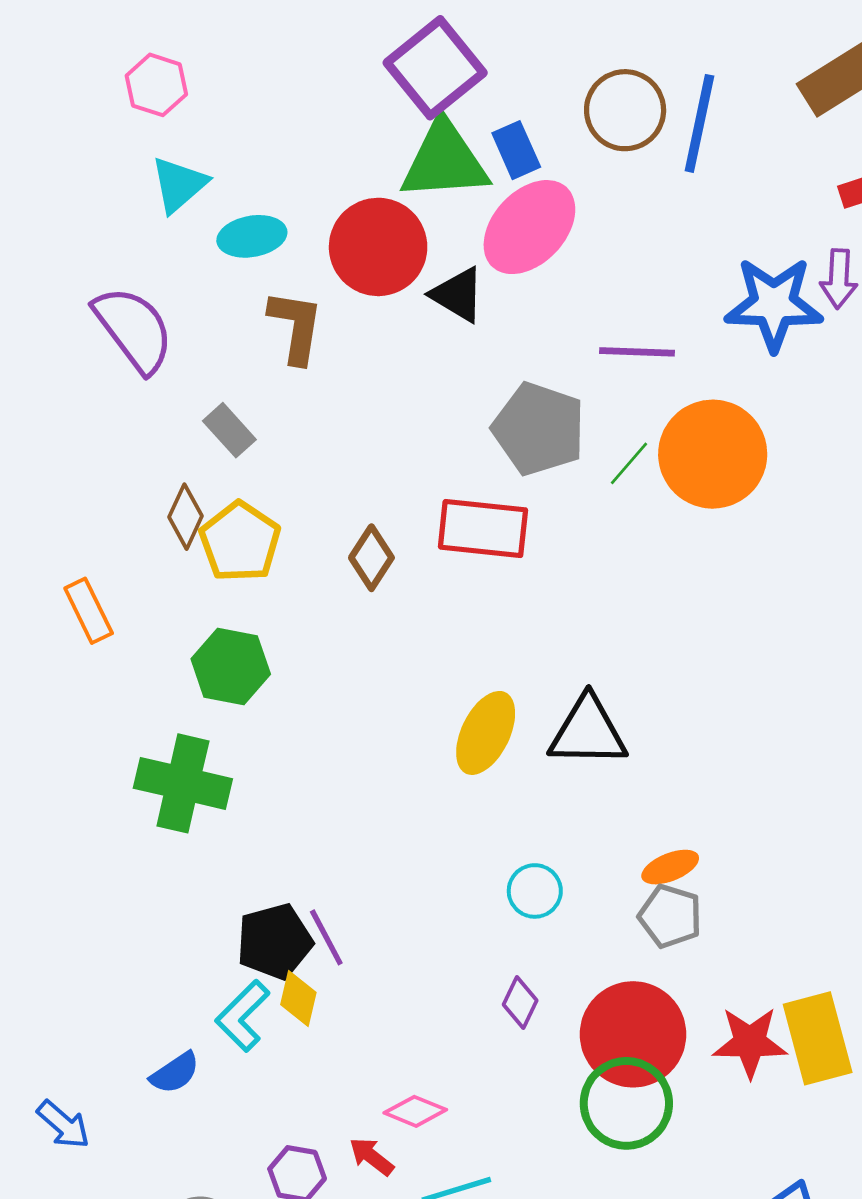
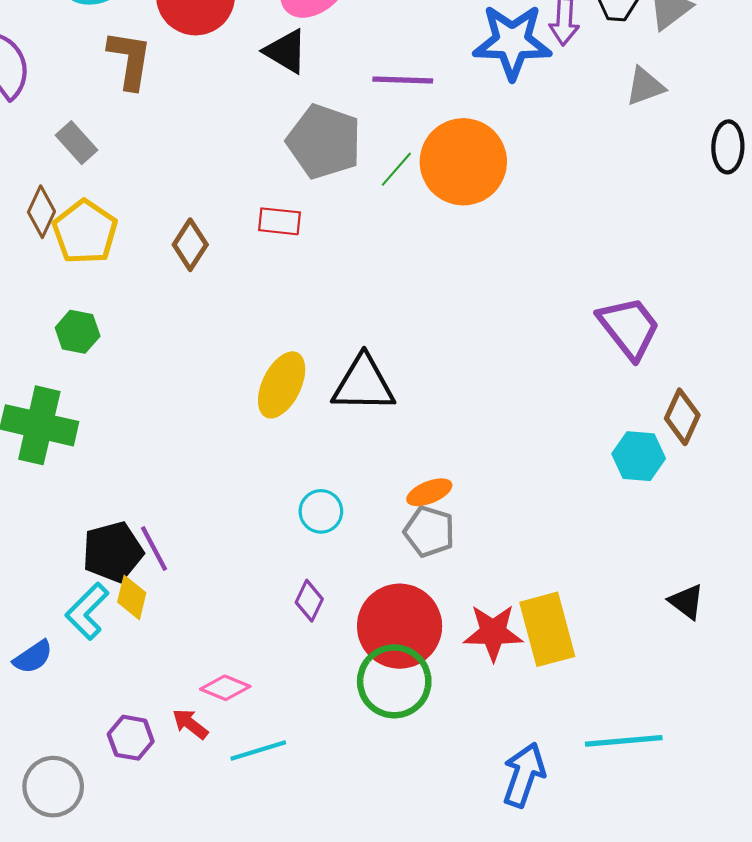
black triangle: (458, 295) -> (286, 51), moved
red rectangle: (483, 528) -> (279, 221), size x0.6
green hexagon: (231, 667) -> (78, 332), size x0.7

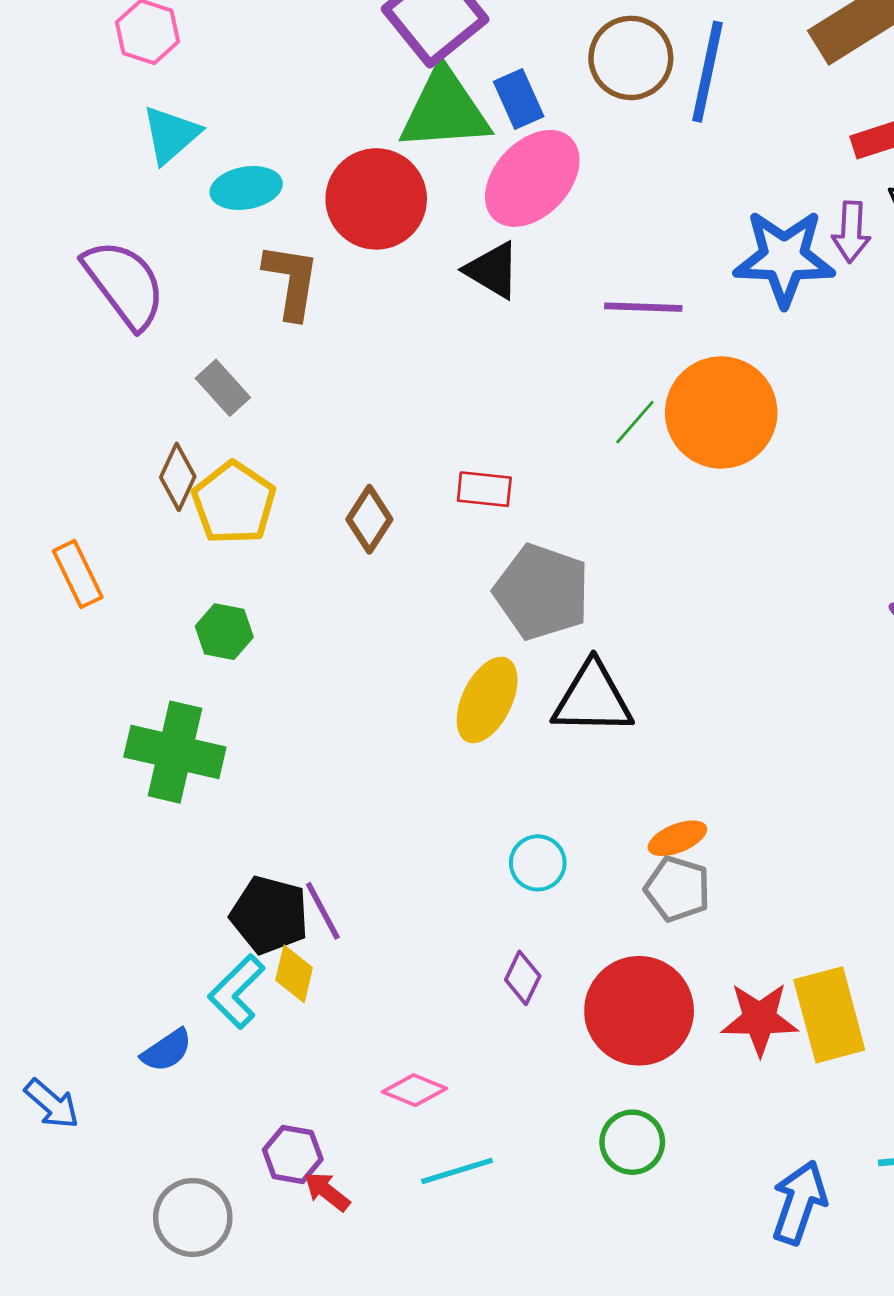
gray pentagon: (324, 142) -> (542, 592), moved
black pentagon: (113, 552) -> (269, 915), turned 30
green circle: (394, 681) -> (632, 1142), moved, size x0.7
red arrow: (190, 724) -> (327, 1191), moved

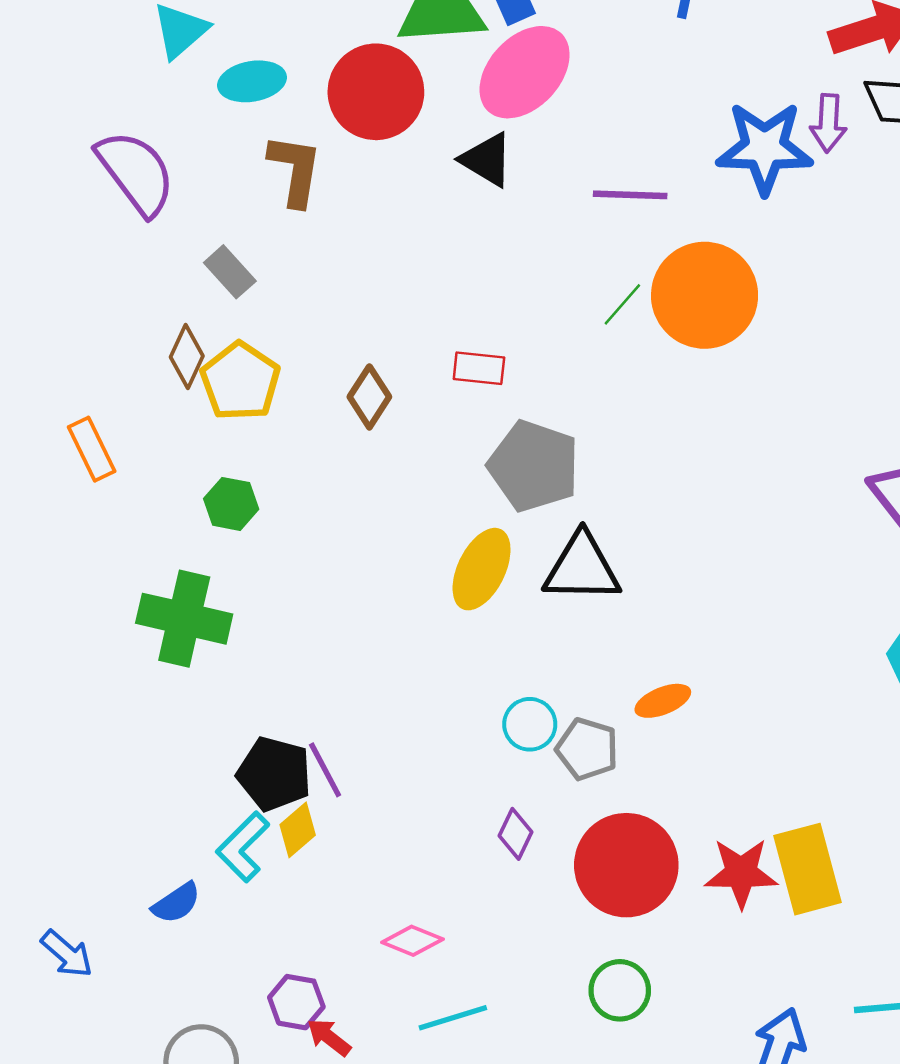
gray pentagon: (677, 889) -> (587, 749), moved
yellow diamond: (294, 974) -> (298, 830), turned 36

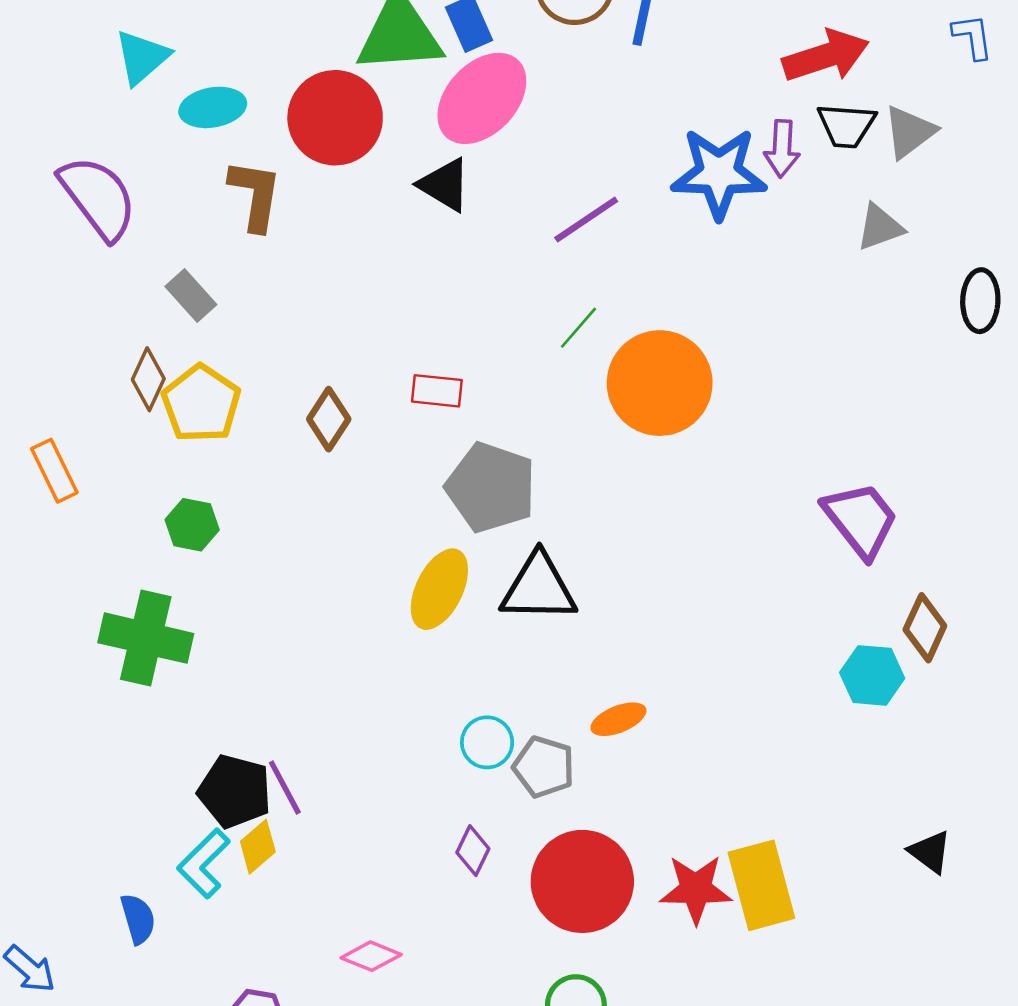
purple line: (630, 195) -> (586, 219), turned -36
orange circle: (705, 295) -> (660, 383), moved
blue semicircle: (176, 903) -> (138, 919), turned -72

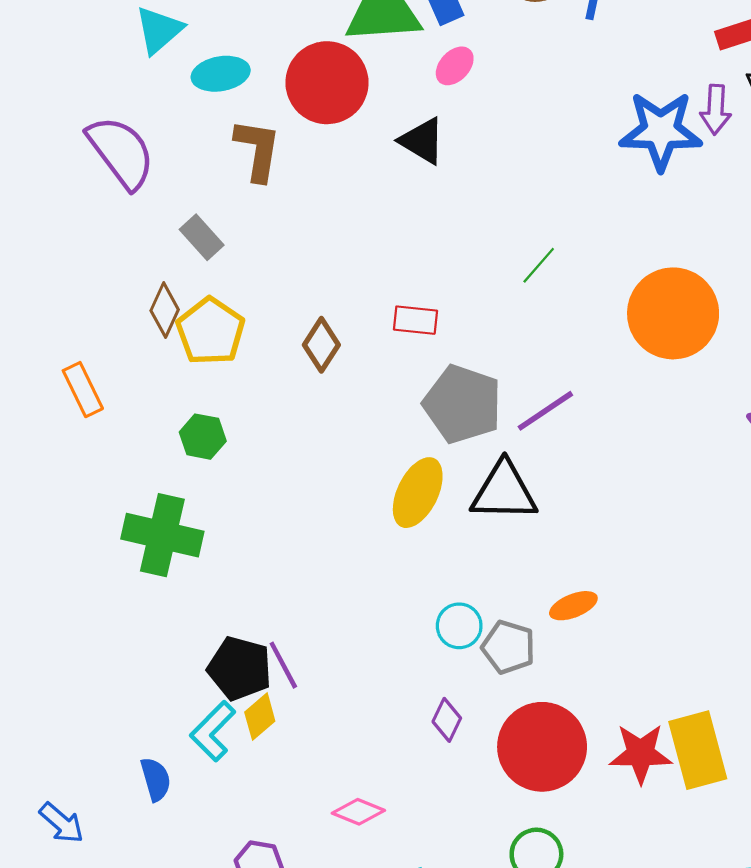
pink ellipse: (482, 98) -> (455, 66), size x0.5
purple line: (586, 219) -> (545, 411), moved
orange circle: (660, 383) -> (673, 313), moved

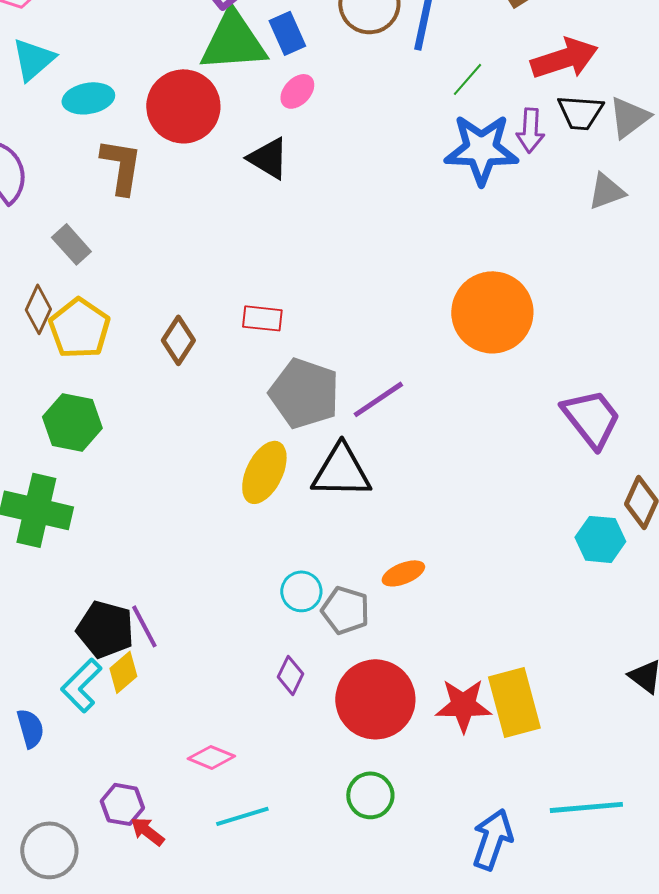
green line: (539, 265) -> (467, 79), moved
green hexagon: (203, 437) -> (72, 422), size x1.4

